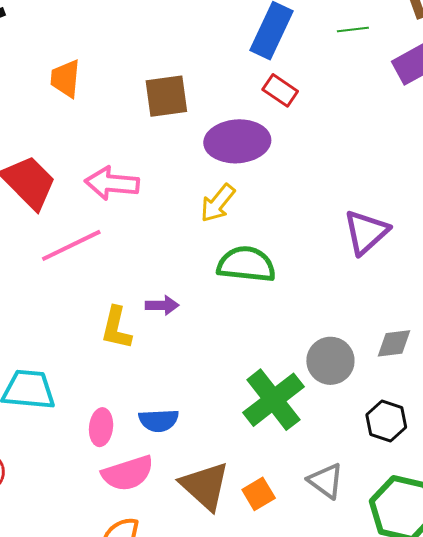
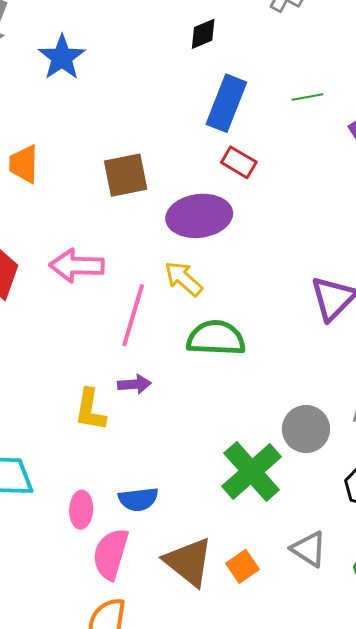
yellow arrow: (218, 203) -> (184, 279), turned 96
pink line: (71, 245) -> (133, 315), moved, turned -44
pink semicircle: (128, 473) -> (111, 554), turned 128

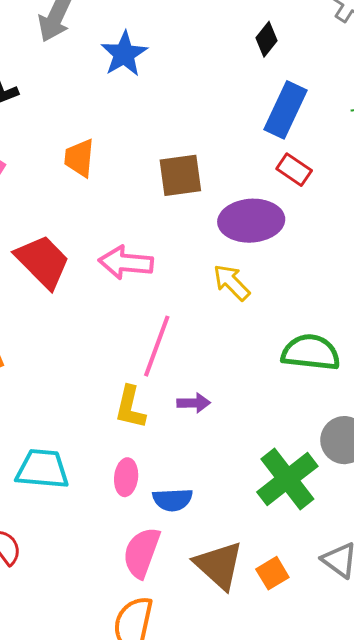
black diamond: (203, 34) -> (267, 39), turned -32
pink line: (133, 315) -> (157, 346), moved
green semicircle: (216, 338) -> (311, 352), moved
purple arrow: (134, 384) -> (194, 403), moved
pink ellipse: (81, 510) -> (126, 477), moved

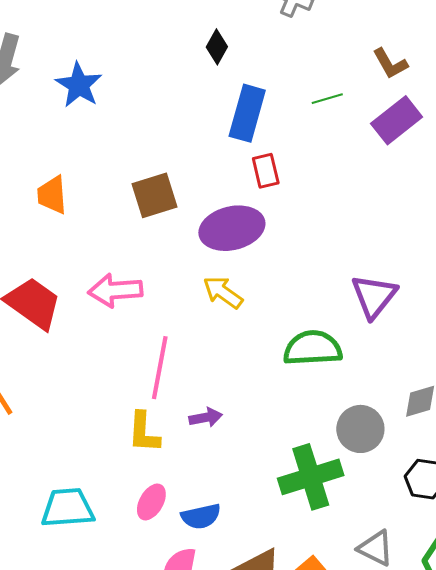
red rectangle: (294, 170) -> (266, 171), turned 52
pink ellipse: (126, 477) -> (151, 502), turned 33
green cross: (287, 479) -> (311, 477), turned 30

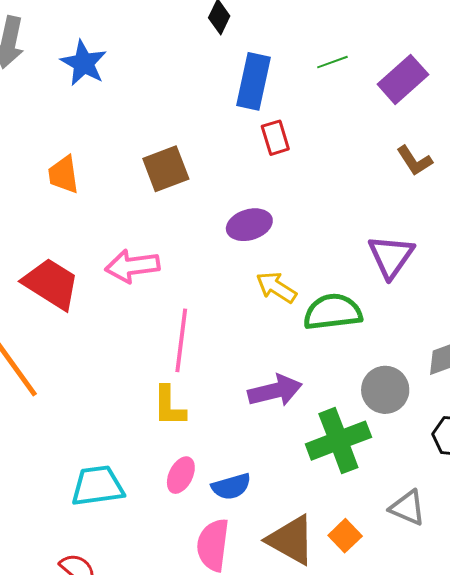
brown L-shape: (390, 64) -> (414, 161), moved
purple ellipse: (232, 228) -> (249, 225), moved, size x0.7
yellow arrow: (223, 292) -> (276, 287), moved
purple arrow: (206, 417) -> (275, 391), moved, size x1.6

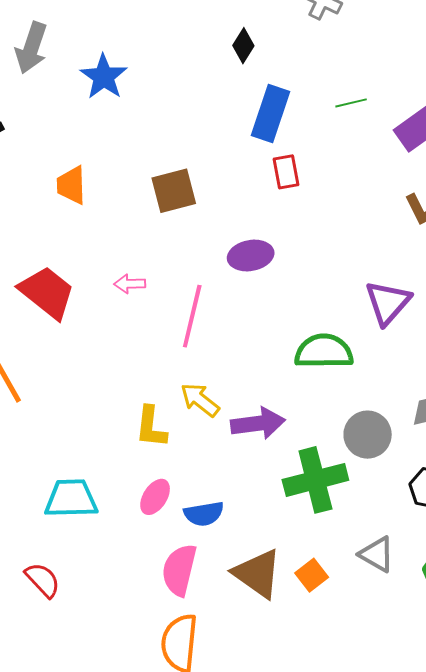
pink arrow: (132, 266) -> (130, 284), size x0.6
yellow arrow: (276, 287) -> (200, 400), moved
pink line: (181, 340) -> (192, 316), moved

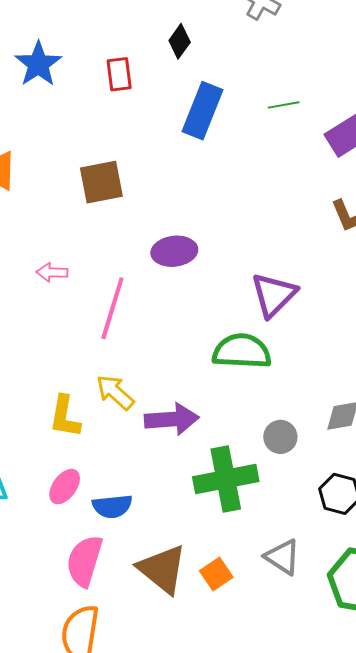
red rectangle: (286, 172) -> (119, 74), moved
purple triangle: (388, 303) -> (274, 295), moved
gray circle: (368, 435) -> (280, 437), size x0.7

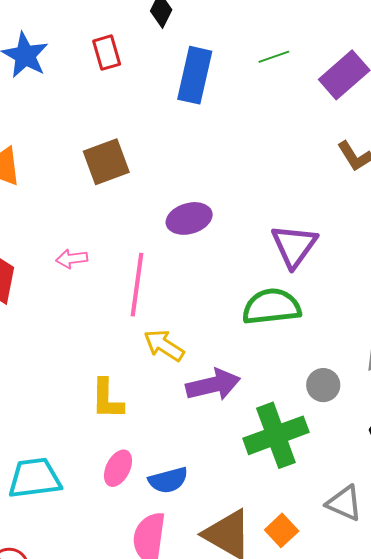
yellow arrow: (115, 392) -> (164, 345), moved

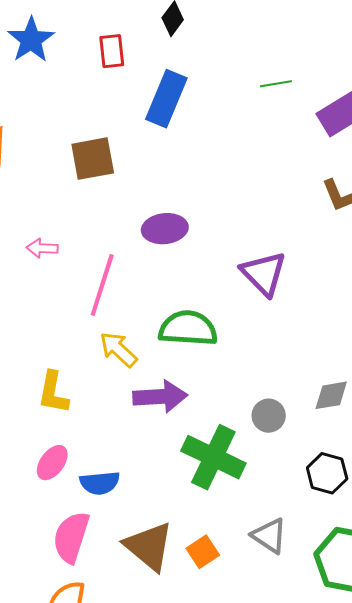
blue rectangle: (195, 75) -> (166, 99), moved
purple triangle: (294, 246) -> (264, 273), turned -30
green semicircle: (272, 307) -> (188, 328), moved
green cross: (276, 435) -> (213, 457), turned 36

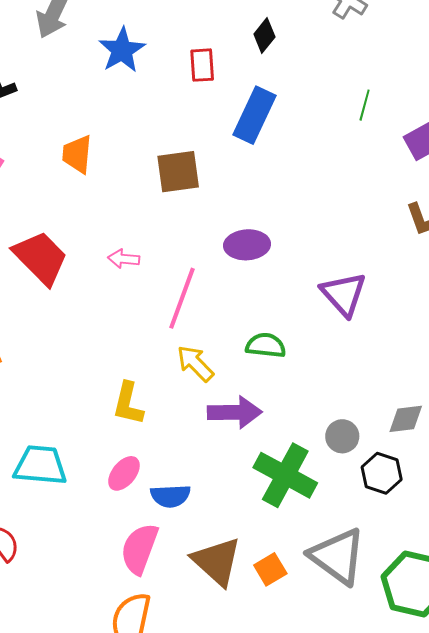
green line: (276, 84) -> (365, 105), turned -68
green semicircle: (188, 328) -> (266, 345), size x0.7
black hexagon: (327, 473) -> (382, 473), moved
gray triangle: (269, 536) -> (337, 556), size x1.6

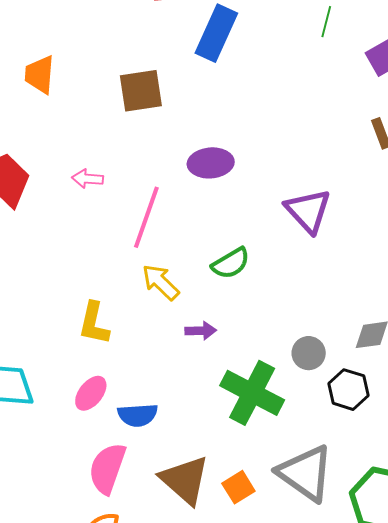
green semicircle: (266, 345) -> (231, 263), turned 144
purple arrow: (235, 412) -> (201, 331), size x0.6

